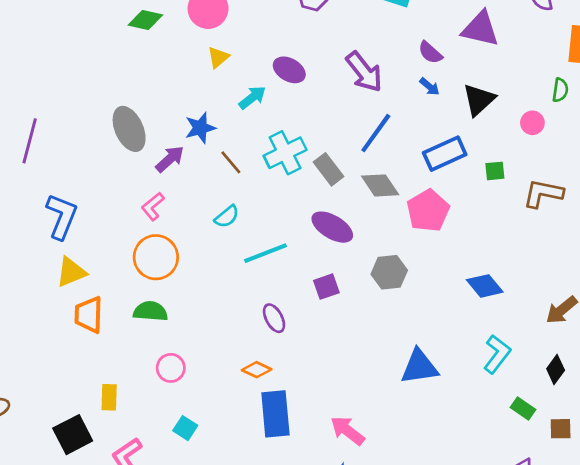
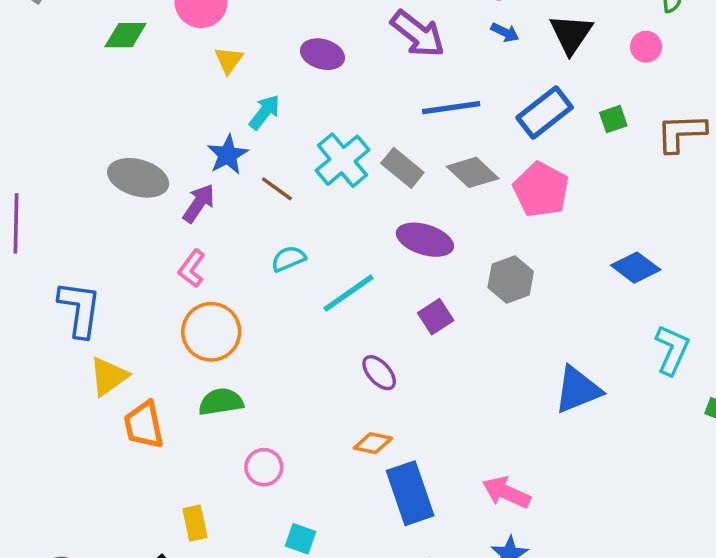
cyan arrow: (252, 98) -> (265, 112), moved
gray ellipse: (129, 129) -> (138, 178), turned -36
blue line: (376, 133) -> (451, 108), turned 60
cyan semicircle: (227, 217) -> (288, 259), turned -150

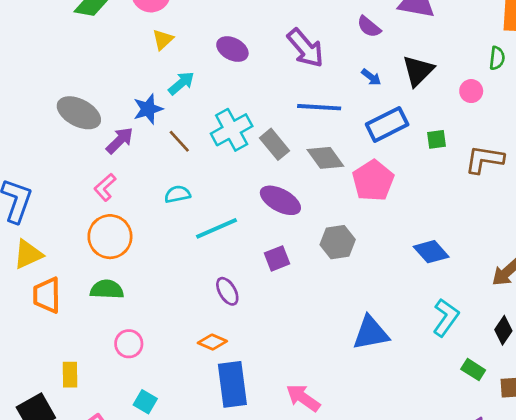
blue arrow: (505, 32) -> (371, 77), moved

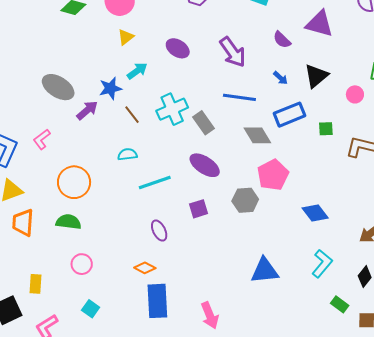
gray diamond: (325, 158) -> (257, 135), moved
pink pentagon: (373, 181) -> (273, 175), moved
pink L-shape: (105, 187) -> (42, 139), moved
pink arrow: (303, 398) -> (210, 315), turned -152

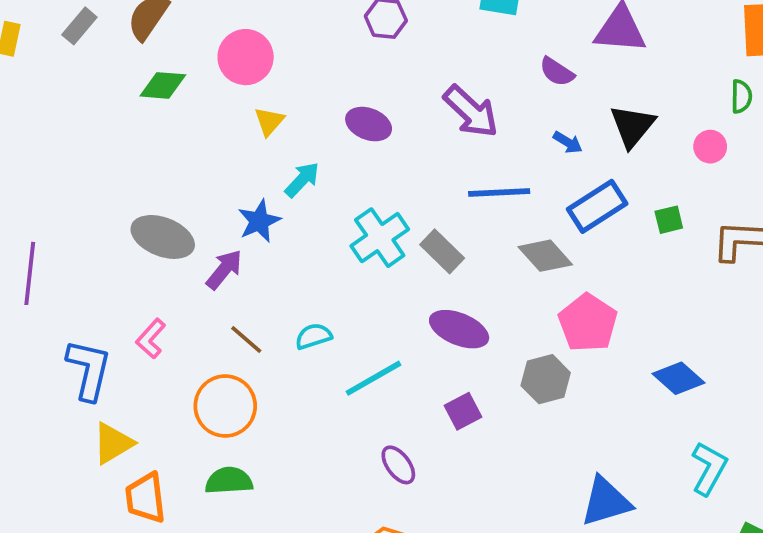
brown line: (132, 115) -> (246, 340), moved

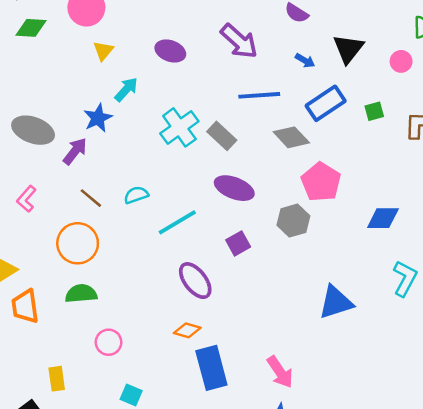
blue diamond: (678, 378) -> (383, 218), turned -40
purple ellipse: (398, 465) -> (195, 281), size x1.4

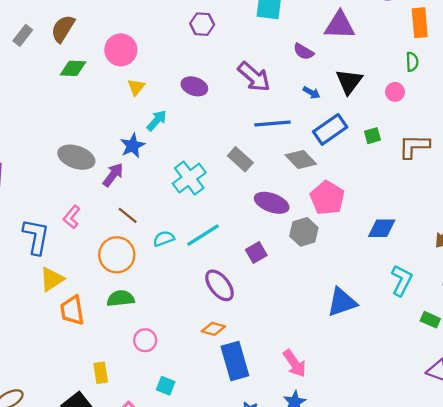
cyan cross: (179, 127) -> (189, 178), moved
purple ellipse: (234, 188) -> (272, 203), moved
cyan semicircle: (136, 195) -> (164, 239), moved

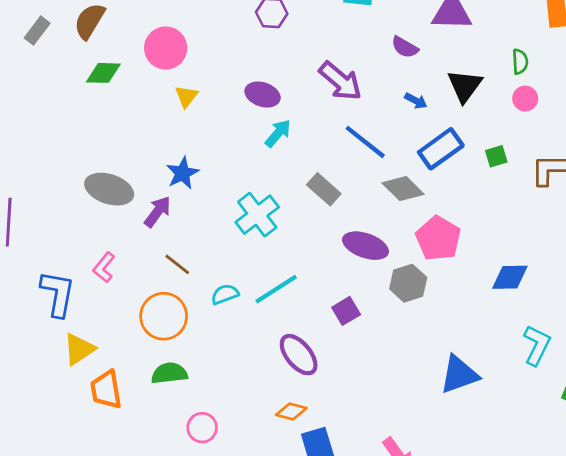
green semicircle: (412, 62) -> (520, 62), moved
cyan arrow: (157, 120) -> (278, 133), moved
blue line: (272, 124) -> (365, 142), turned 44

